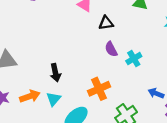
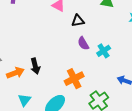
orange arrow: (30, 96) -> (15, 73), moved
cyan triangle: (54, 99) -> (24, 100), moved

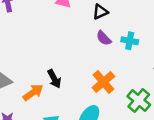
black triangle: (78, 21) -> (100, 12), moved
cyan cross: (104, 51) -> (130, 41), turned -32

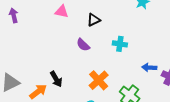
purple semicircle: (104, 38) -> (83, 45), moved

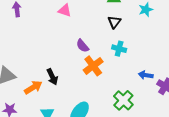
black triangle: (94, 20) -> (114, 22), moved, turned -32
orange cross: (99, 80) -> (93, 66), moved

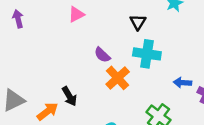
pink triangle: (65, 11) -> (76, 14), turned -40
cyan cross: (119, 49) -> (147, 54), size x1.5

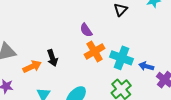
cyan cross: (147, 54) -> (122, 58), moved

